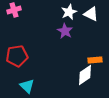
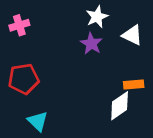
pink cross: (14, 10) -> (19, 25), moved
white triangle: (91, 14) -> (132, 35), moved

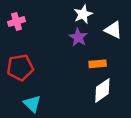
orange rectangle: (134, 85) -> (98, 64), moved

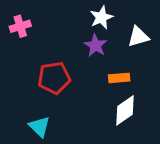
white triangle: (113, 30) -> (138, 37), turned -42
red pentagon: (20, 67) -> (54, 78), moved

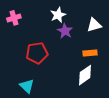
white star: (101, 17) -> (58, 15), moved
orange rectangle: (119, 78) -> (90, 53), moved

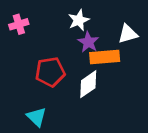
orange rectangle: (90, 53) -> (105, 57), moved, size x1.5
white diamond: (85, 75) -> (88, 84), moved

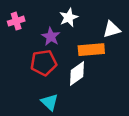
purple star: (88, 42) -> (51, 37), moved
cyan triangle: (37, 117) -> (50, 102), moved

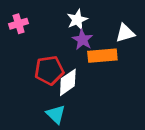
purple star: (51, 37) -> (82, 40), moved
white diamond: (77, 74) -> (68, 82), moved

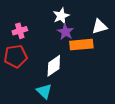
pink cross: (19, 24) -> (20, 31), moved
red pentagon: (49, 70) -> (16, 56), moved

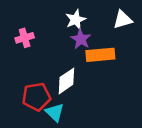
white triangle: (99, 27) -> (123, 20), moved
red pentagon: (16, 56) -> (36, 97), moved

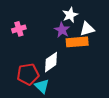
white star: (76, 20) -> (70, 15), moved
white triangle: (123, 20) -> (87, 29), moved

